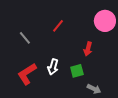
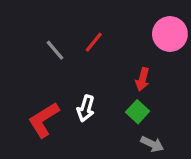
gray line: (25, 38) -> (55, 50), moved
green square: (77, 71) -> (138, 112), moved, turned -32

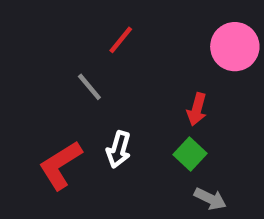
red line: (94, 42) -> (121, 40), moved
gray line: (55, 50) -> (89, 87), moved

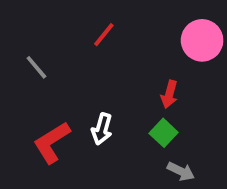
gray line: (89, 87) -> (36, 67), moved

